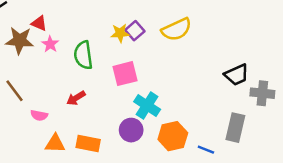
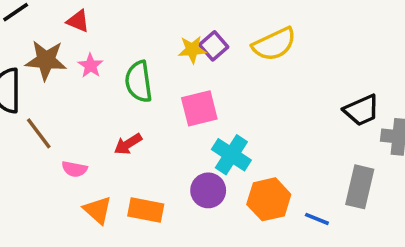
red triangle: (39, 23) -> (78, 21), moved
orange triangle: (55, 144) -> (98, 210), turned 40

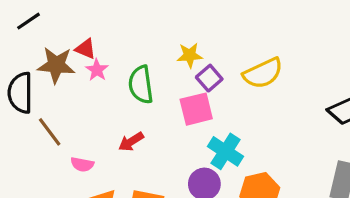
red triangle: (78, 21) -> (85, 49), moved
yellow semicircle: (274, 44) -> (263, 73), moved
purple square: (214, 46) -> (209, 78), moved

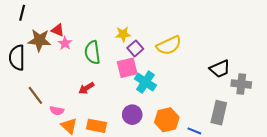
black line: (28, 21) -> (22, 13), turned -42
brown line: (50, 132) -> (35, 95), moved
cyan cross: (226, 151) -> (145, 82), moved
pink semicircle: (82, 164) -> (57, 111), moved

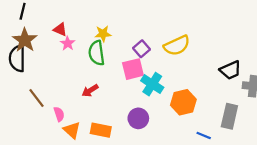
yellow star: (123, 34) -> (103, 34), moved
brown star: (39, 40) -> (25, 40), moved, turned 30
pink semicircle: (57, 111) -> (59, 114), turned -120
orange hexagon: (167, 120) -> (183, 102), moved

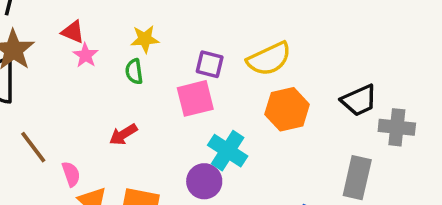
purple square: (142, 49) -> (210, 64), turned -35
green semicircle: (97, 53) -> (134, 71), size x0.6
cyan cross: (152, 84) -> (228, 151), moved
orange hexagon: (183, 102) -> (287, 109), moved

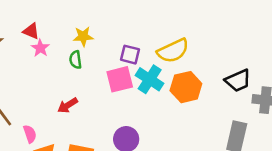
cyan cross: (228, 151) -> (150, 79), moved

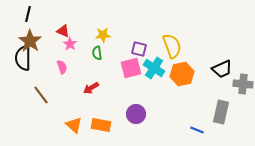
yellow semicircle: (173, 51) -> (172, 46), turned -85
pink semicircle: (30, 134) -> (62, 67), moved

